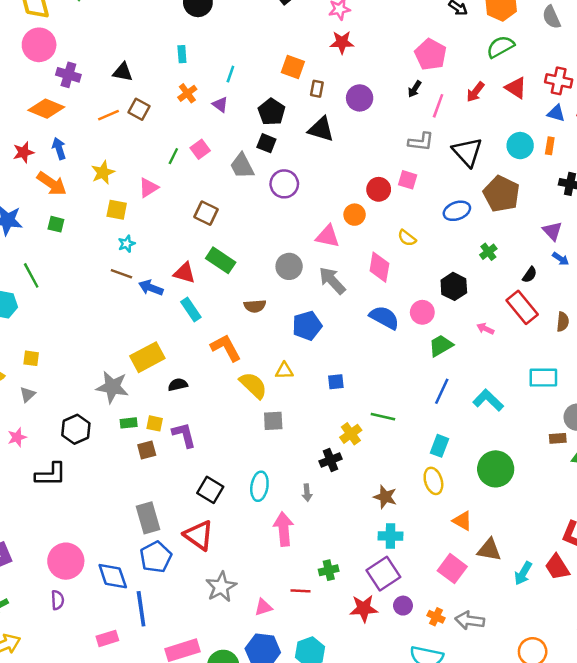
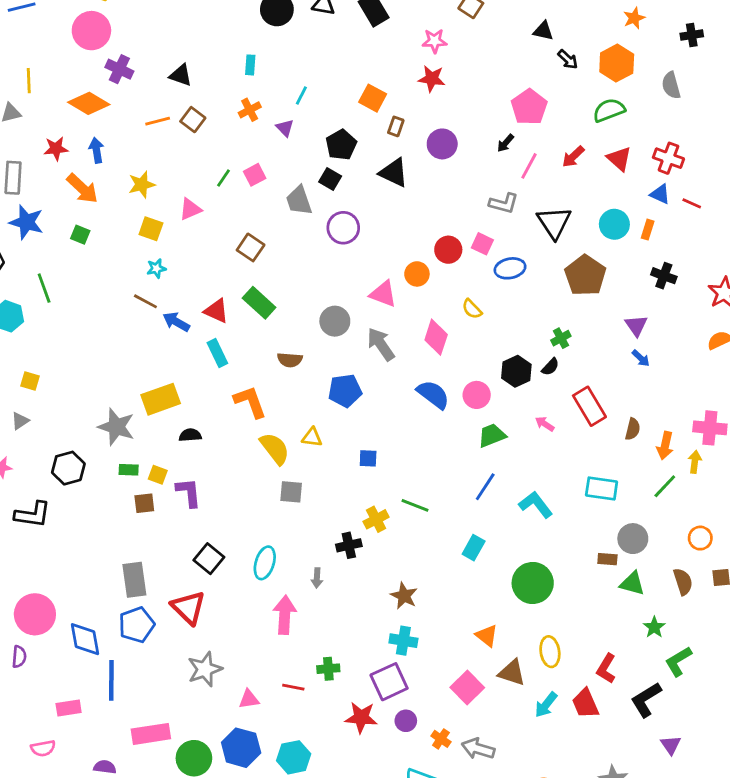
blue ellipse: (457, 211) -> (510, 268), moved
black semicircle: (530, 275) -> (550, 367), moved
yellow ellipse: (433, 481) -> (550, 652), moved

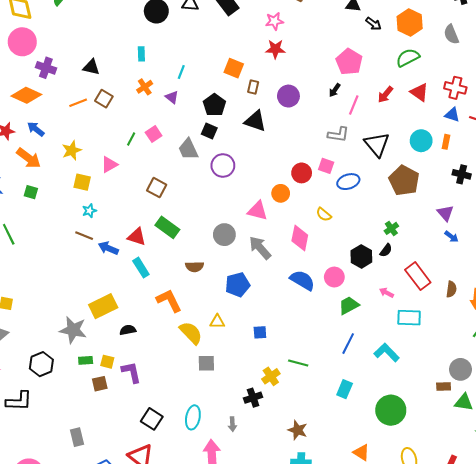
blue arrow: (96, 150) -> (36, 129), turned -36
cyan rectangle: (602, 489) -> (409, 318), moved
gray rectangle: (134, 580) -> (77, 437), moved, size x0.7

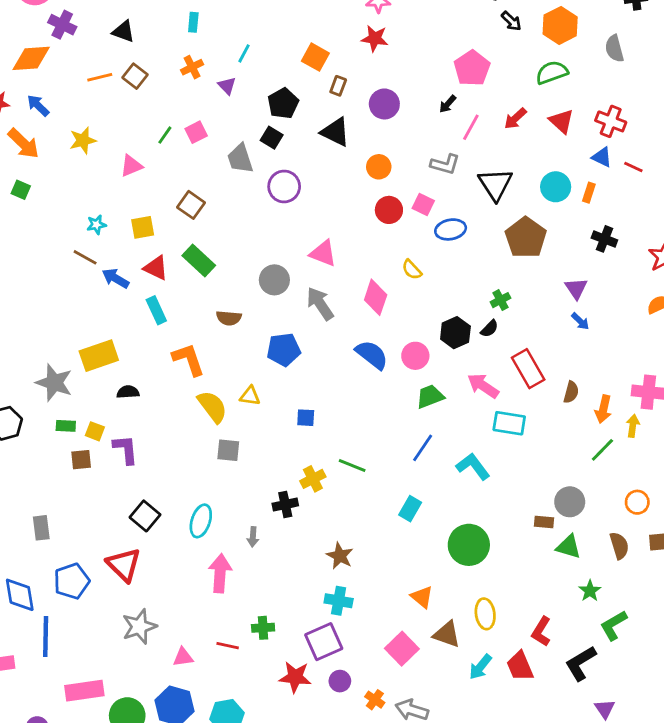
orange diamond: (26, 95) -> (31, 58), turned -36
yellow square: (82, 182) -> (143, 227), moved, turned -30
orange circle: (281, 193) -> (379, 167), moved
pink arrow: (386, 293) -> (483, 386), size x1.6

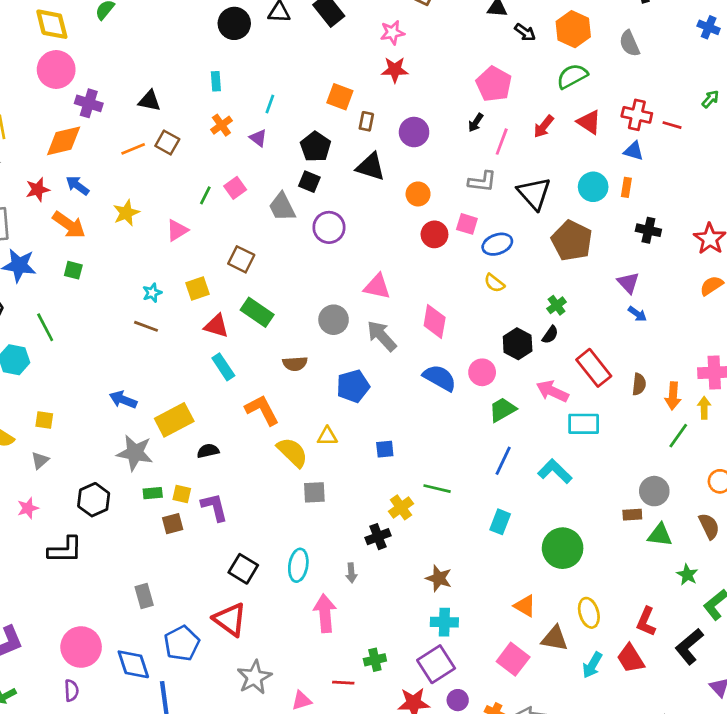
red line: (633, 167) -> (672, 125), moved
yellow semicircle: (412, 270) -> (494, 283), moved
blue arrow: (116, 278) -> (123, 400), moved

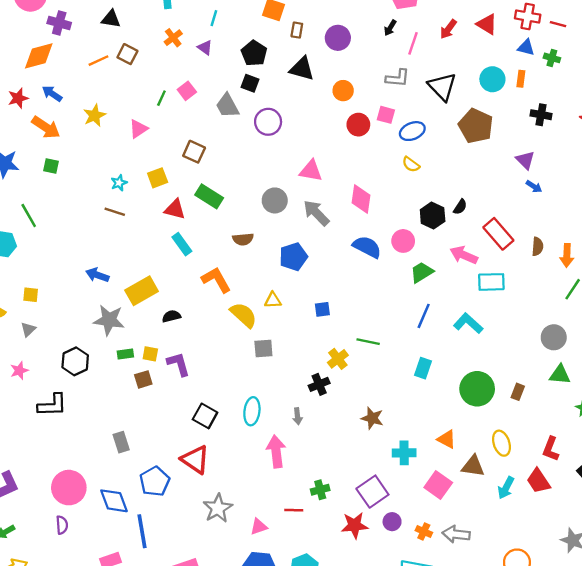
green cross: (557, 305) -> (552, 58), moved, turned -35
brown rectangle: (632, 515) -> (518, 392), moved, turned -63
cyan cross: (444, 622) -> (404, 453), moved

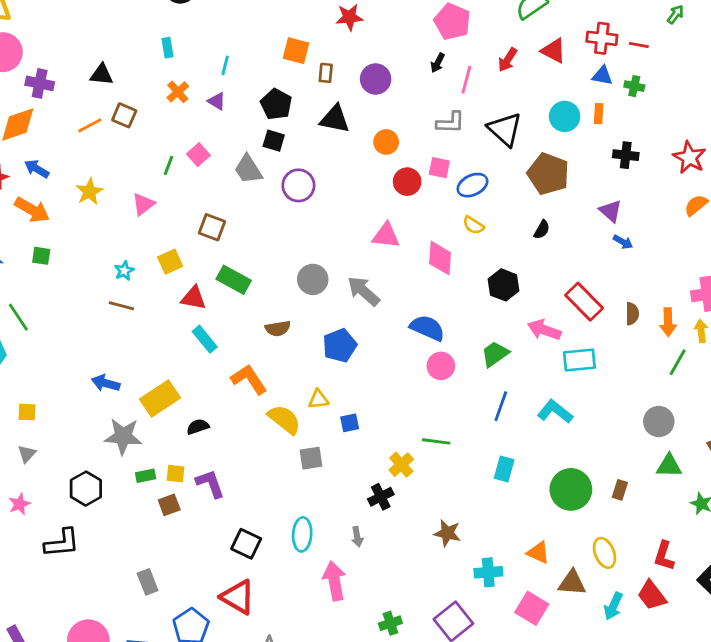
pink triangle: (311, 171) -> (386, 236), moved
pink diamond: (361, 199) -> (440, 258), moved
black semicircle: (460, 207) -> (542, 230), moved
pink circle: (403, 241) -> (441, 366), moved
blue square: (322, 309) -> (350, 423), moved

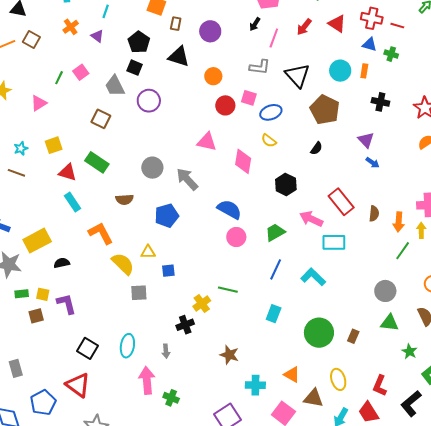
brown square: (212, 227) -> (101, 119), moved
green cross: (390, 623) -> (171, 398), moved, turned 35

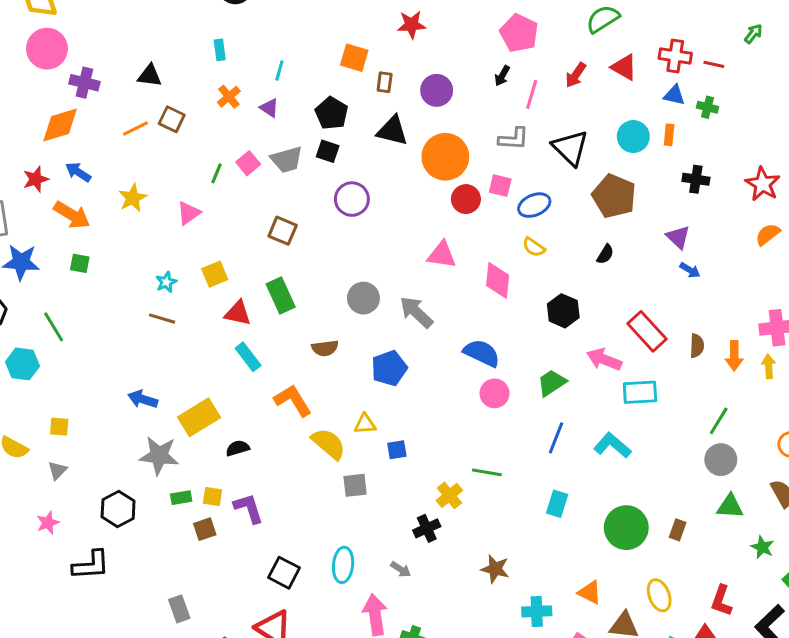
orange circle: (213, 76) -> (445, 157), size x1.8
gray trapezoid: (115, 86) -> (287, 160), moved, turned -75
green rectangle: (97, 162) -> (281, 295), turned 35
green line: (403, 251) -> (719, 421), moved
gray arrow: (166, 351) -> (401, 569), turned -48

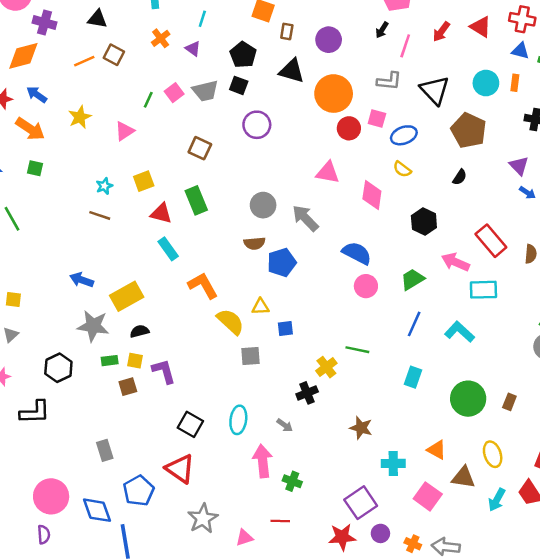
brown semicircle: (325, 348) -> (255, 243), moved
black semicircle: (238, 448) -> (140, 331), moved

